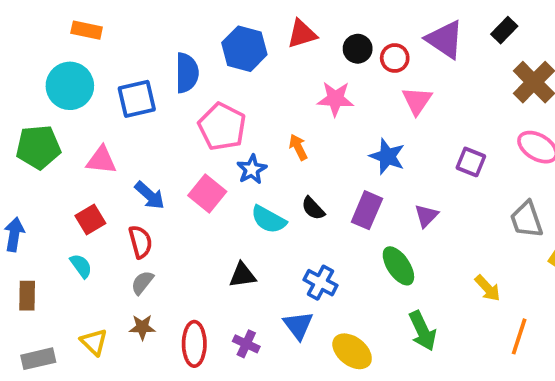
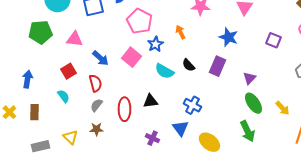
purple triangle: (426, 216) -> (249, 78), moved
green ellipse: (398, 266) -> (253, 103), moved
red ellipse: (194, 344) -> (124, 109), moved

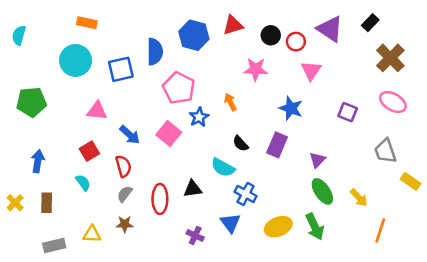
green pentagon: (40, 32) -> (31, 102), moved
cyan semicircle: (164, 71) -> (223, 167), moved
yellow triangle: (70, 137) -> (92, 234), turned -42
yellow ellipse: (209, 142) -> (278, 227), moved, turned -60

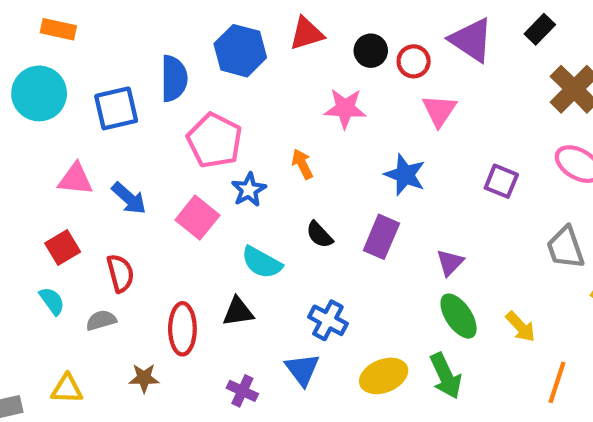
blue arrow: (130, 135) -> (129, 198), moved
cyan semicircle: (223, 167) -> (262, 263), moved
gray semicircle: (125, 194) -> (101, 320), moved, turned 36
brown star: (125, 224) -> (144, 378), moved

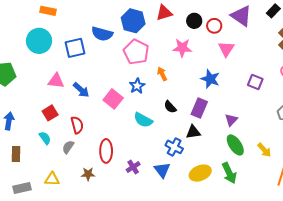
blue semicircle: (174, 78) -> (102, 34), turned 105
pink pentagon: (215, 141) -> (136, 52), moved
black triangle: (238, 312) -> (193, 132), moved
gray semicircle: (101, 320) -> (68, 147), turned -40
purple cross: (242, 391) -> (133, 167), moved, turned 32

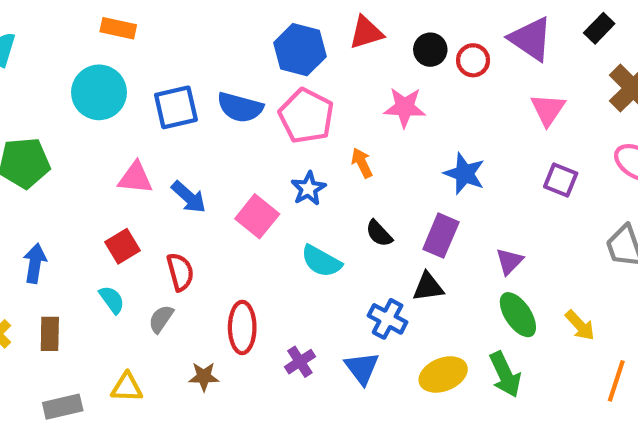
blue semicircle: (102, 34) -> (240, 107), moved
pink triangle: (226, 49) -> (548, 109), moved

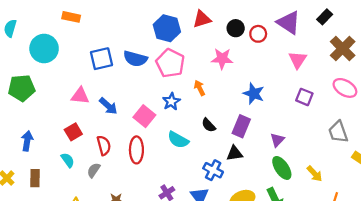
cyan circle: (99, 92) -> (44, 49), moved
red ellipse: (242, 327) -> (136, 150), moved

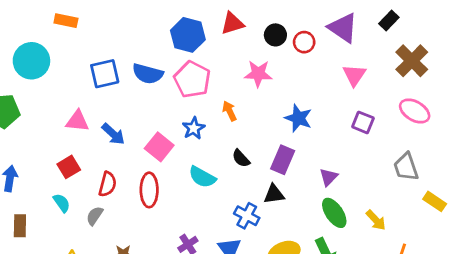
red semicircle: (104, 145) -> (108, 184), turned 30

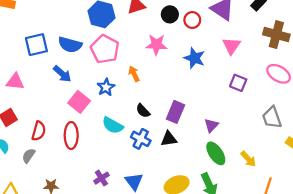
brown cross: (412, 61) -> (276, 35), turned -30
blue star: (298, 118) -> (195, 58), moved
blue arrow: (113, 134) -> (62, 74), moved
blue cross: (247, 216) -> (141, 139), moved

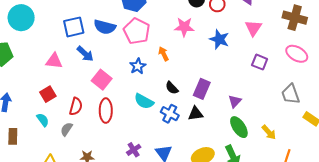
blue arrow: (62, 74) -> (85, 54), moved
pink square: (79, 102) -> (102, 80), moved

